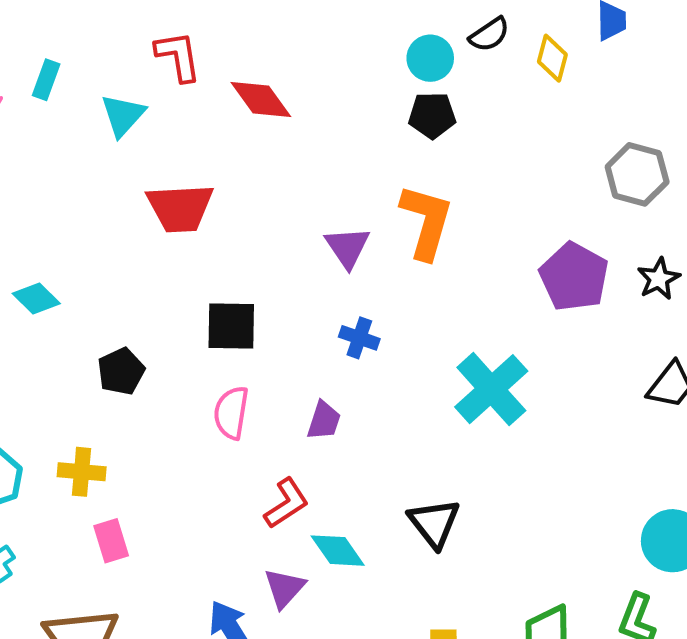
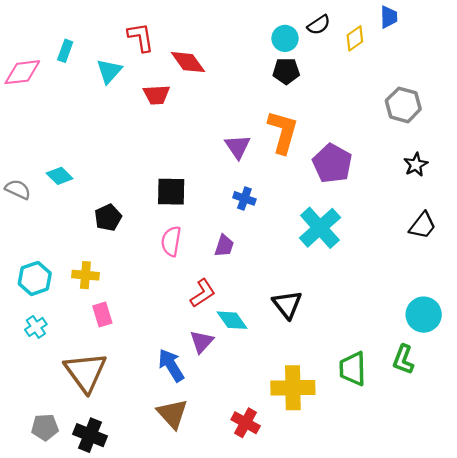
yellow diamond: (552, 58) -> (355, 38), turned 40
red trapezoid: (180, 208) -> (156, 95), moved, size x0.7
purple pentagon: (574, 277) -> (332, 163), moved

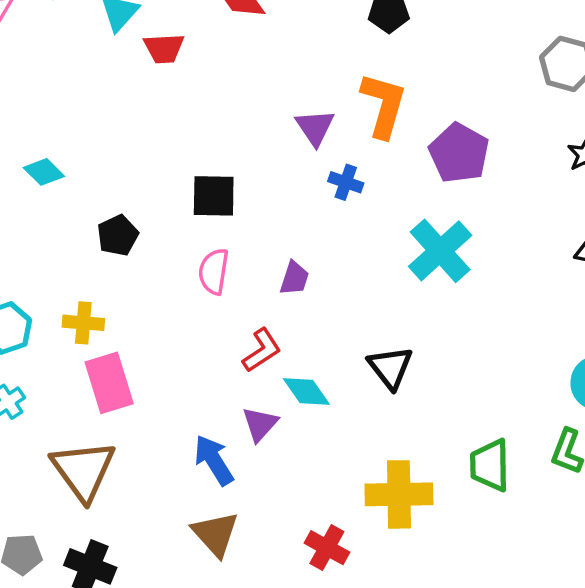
red trapezoid: (156, 95) -> (164, 48), moved
blue cross: (244, 198) -> (346, 182), moved
pink rectangle: (102, 315) -> (109, 383), size x1.6

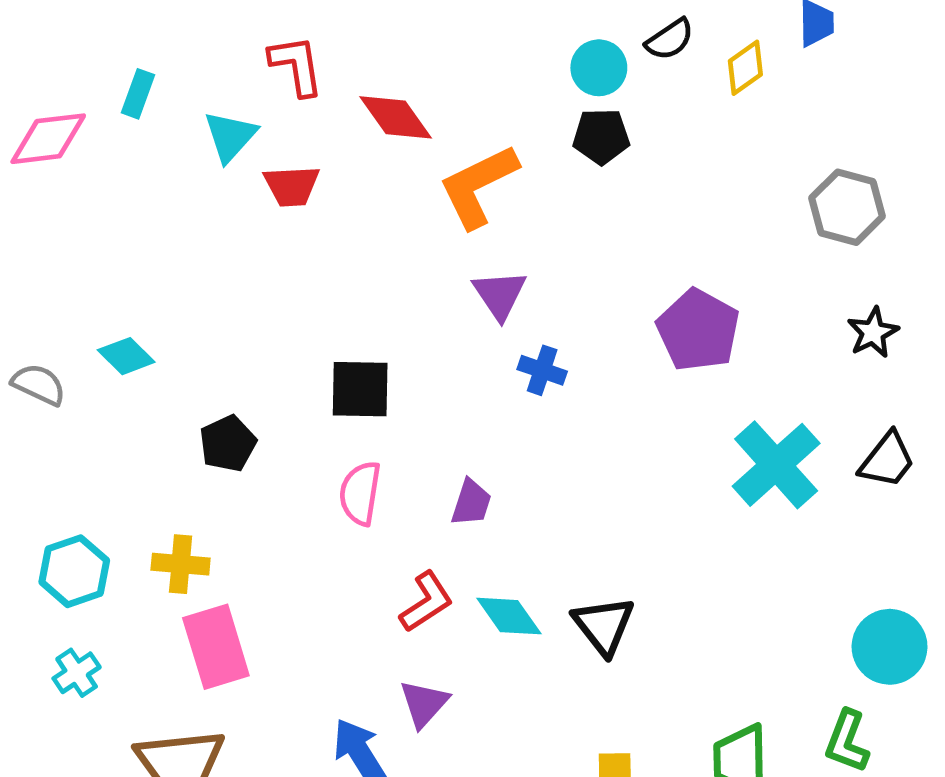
orange L-shape: (384, 105) -> (478, 186), moved, turned -132
cyan cross: (440, 251) -> (776, 465), moved
cyan diamond: (306, 391) -> (509, 616), moved

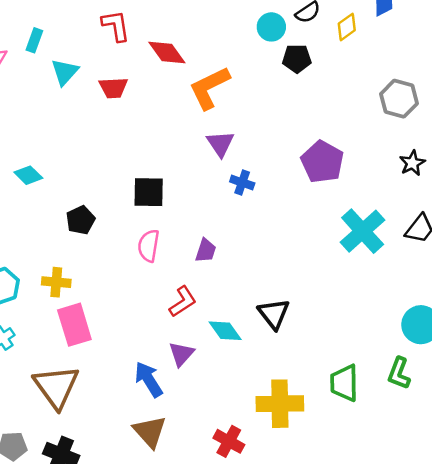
cyan triangle: (230, 136) -> (65, 72), moved
black pentagon: (601, 136) -> (297, 59), moved
cyan diamond: (509, 616) -> (225, 331), moved

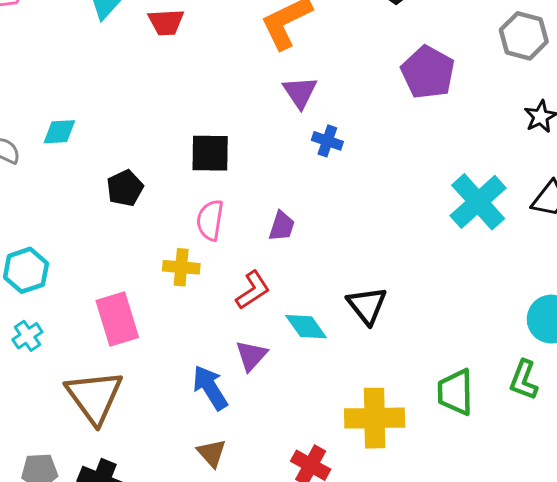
purple pentagon: (322, 162) -> (428, 72), moved
cyan diamond: (28, 175) -> (59, 132), turned -48
yellow cross: (56, 282) -> (181, 267), moved
brown triangle: (150, 432) -> (212, 453), size x0.7

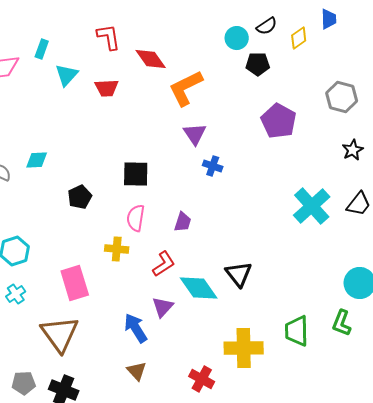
cyan diamond: (306, 327) -> (199, 288), size x1.4

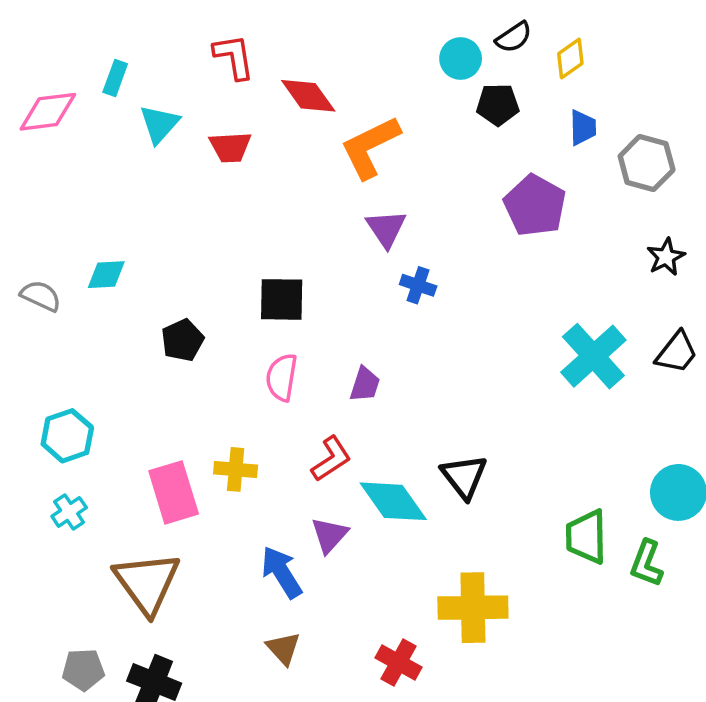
blue trapezoid: (329, 19) -> (583, 128), moved
yellow cross: (117, 249) -> (236, 469), moved
green trapezoid: (297, 331) -> (586, 537), moved

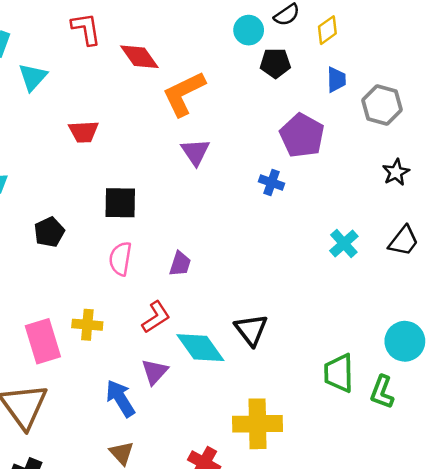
red trapezoid: (230, 147) -> (84, 132), moved
blue cross: (418, 285) -> (271, 182), moved
cyan cross: (593, 356) -> (344, 243), size x0.6

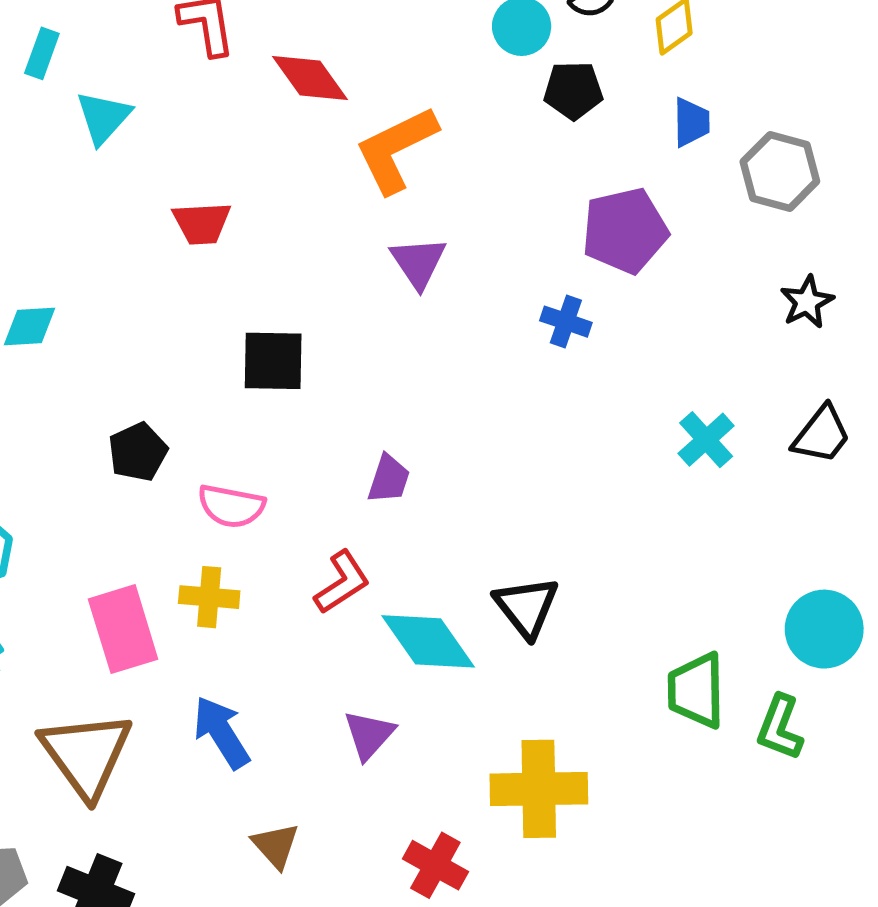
purple pentagon: (302, 135) -> (625, 231), turned 30
black pentagon: (49, 232) -> (138, 452), moved
pink semicircle: (120, 259) -> (231, 506), moved, turned -88
purple triangle: (155, 372) -> (369, 735), moved
blue arrow: (120, 398) -> (221, 732), moved

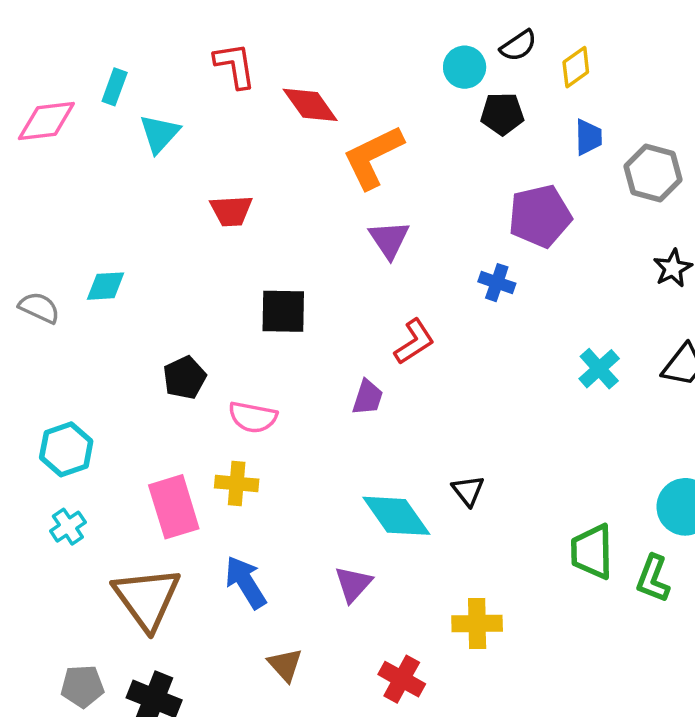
red L-shape: (342, 582) -> (414, 342), moved
black triangle: (527, 607) -> (468, 491), size x0.7
yellow cross: (539, 789) -> (477, 623), size x0.7

